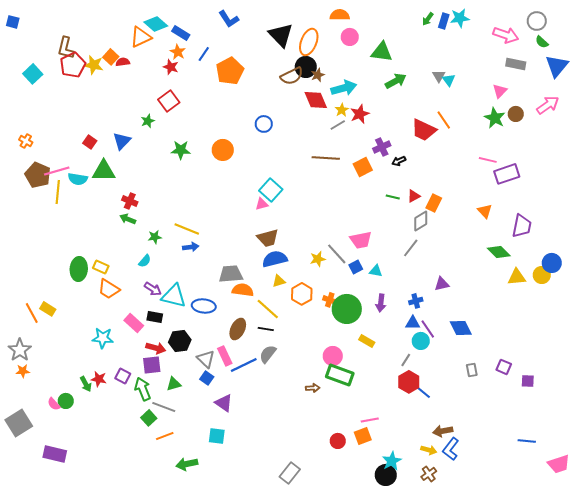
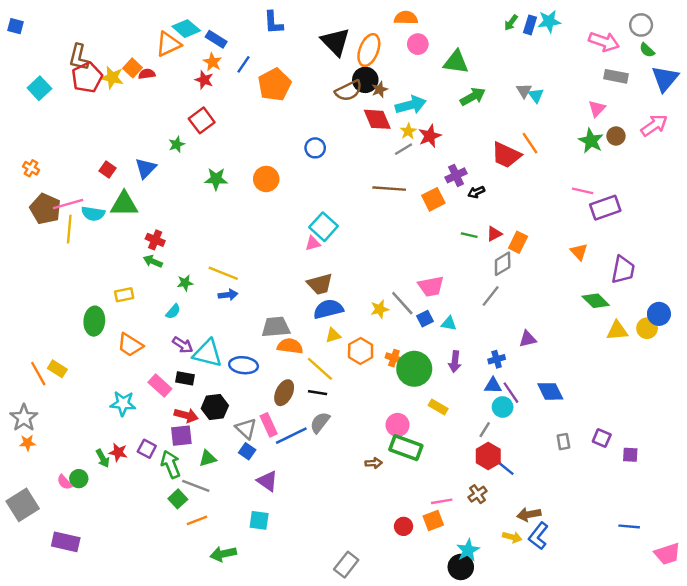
blue L-shape: (229, 19) -> (273, 23), turned 30
yellow rectangle: (101, 267) -> (124, 295), moved, turned -35
brown cross: (429, 474) -> (478, 494), moved

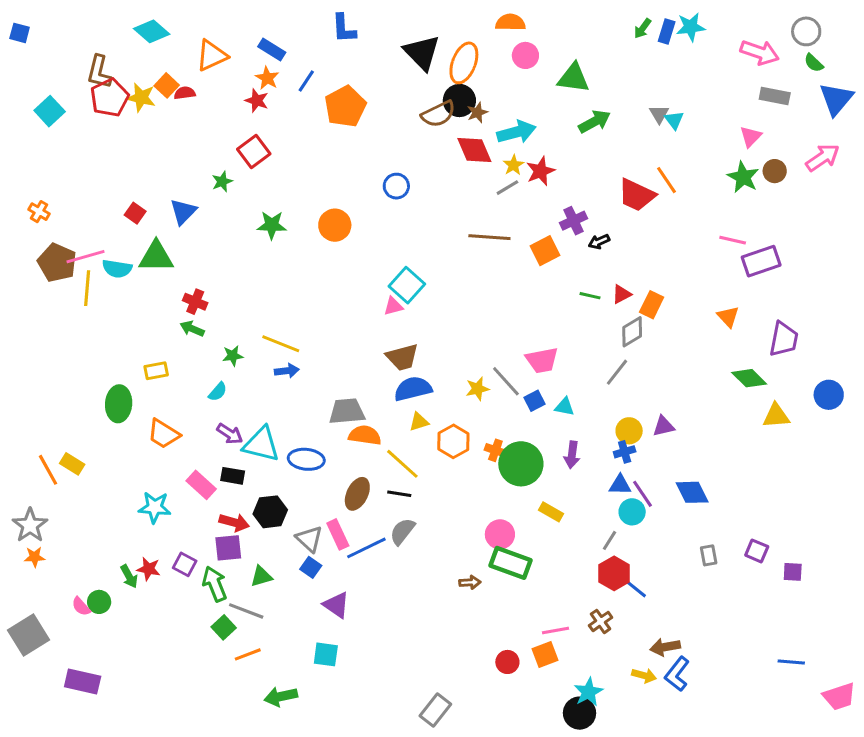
cyan diamond: (186, 29) -> (152, 31), moved
yellow circle: (647, 328) -> (629, 431), moved

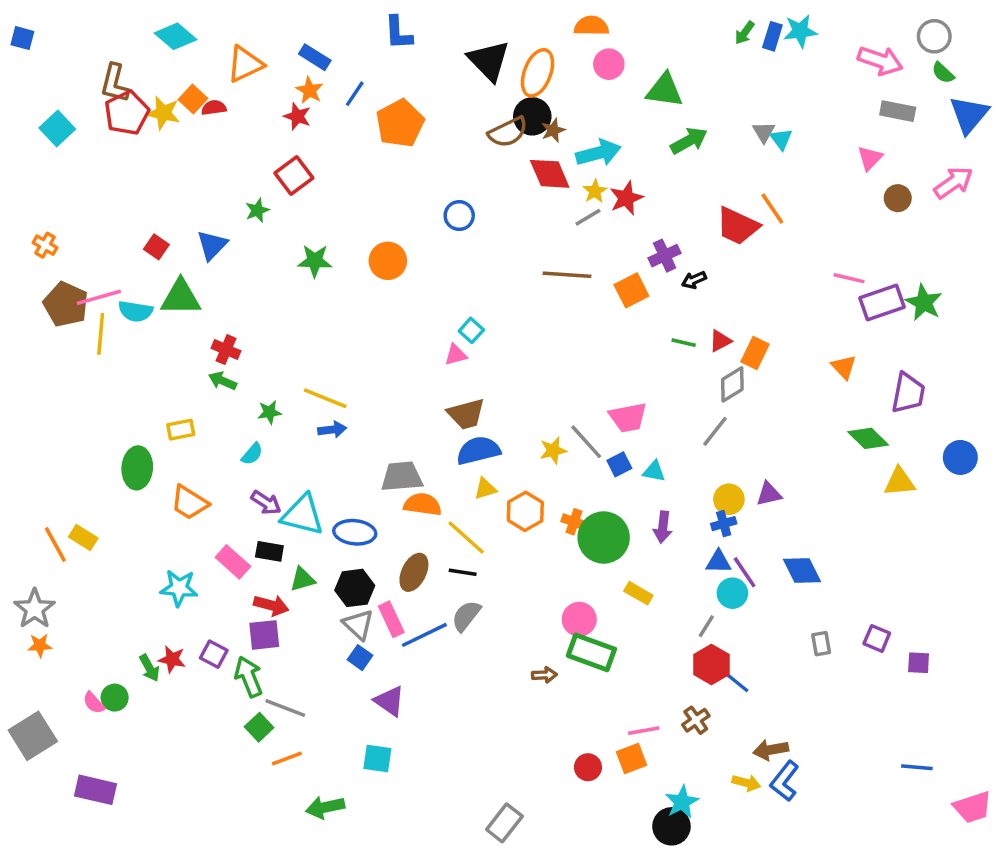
green star: (743, 177) -> (924, 303), moved
cyan square: (407, 285) -> (471, 330), size x0.6
black hexagon: (270, 512) -> (355, 588), moved
green triangle: (261, 576) -> (303, 579), moved

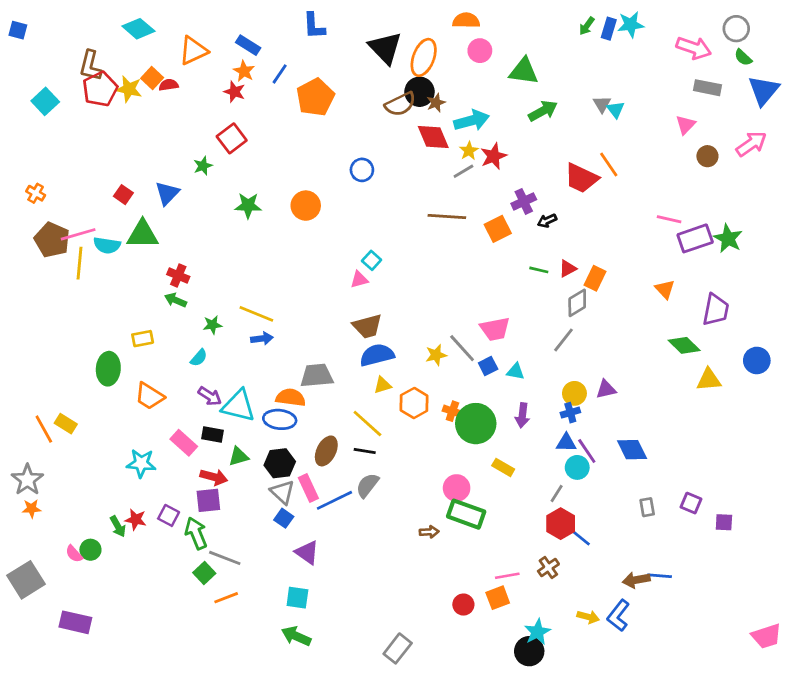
orange semicircle: (423, 504) -> (291, 398), moved
brown arrow: (771, 750) -> (636, 580), moved
blue line: (917, 767) -> (659, 576), moved
green arrow: (325, 807) -> (296, 636), moved, turned 36

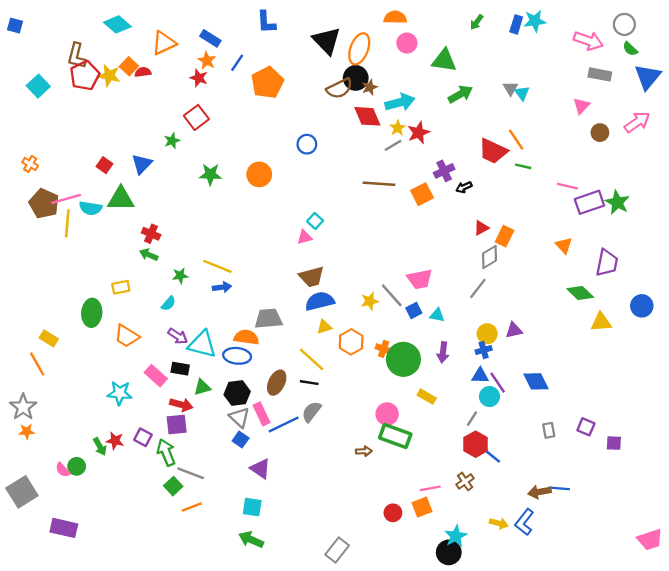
green arrow: (587, 26) -> (477, 22), moved
green line: (539, 270) -> (523, 166), moved
yellow rectangle: (66, 424) -> (49, 338), moved

